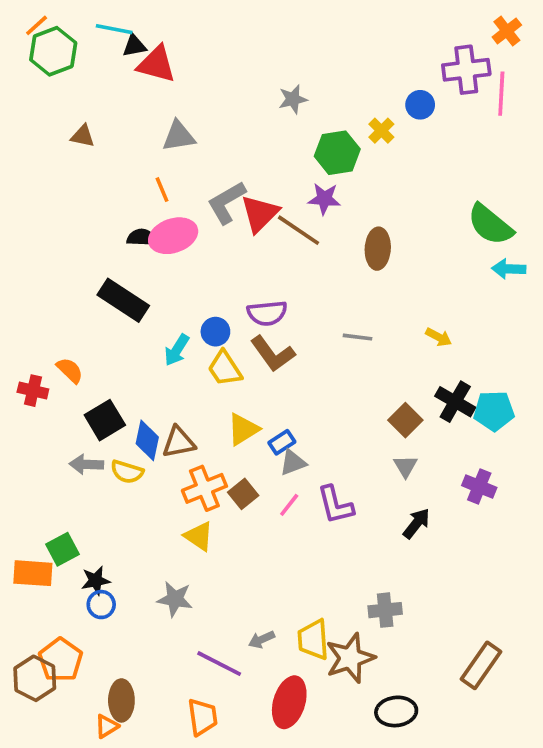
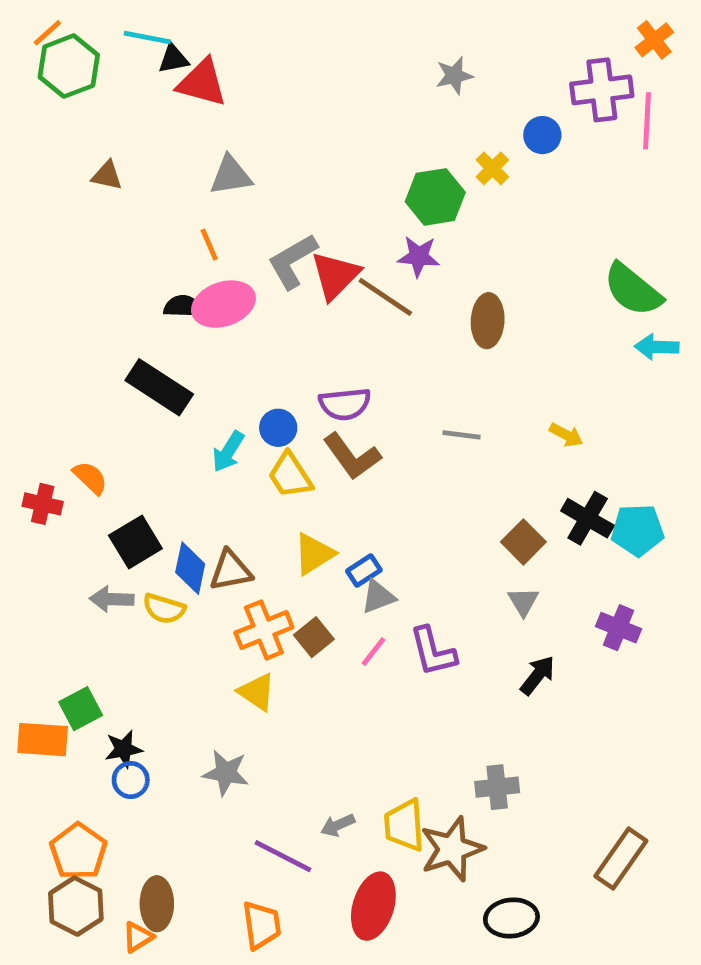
gray star: (293, 99) -> (454, 76), moved
brown hexagon: (35, 678) -> (76, 906), moved

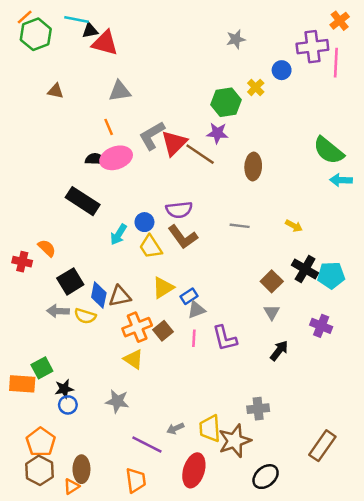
pink line: (373, 651) -> (194, 338), turned -35
black ellipse: (511, 918) -> (266, 477), turned -35

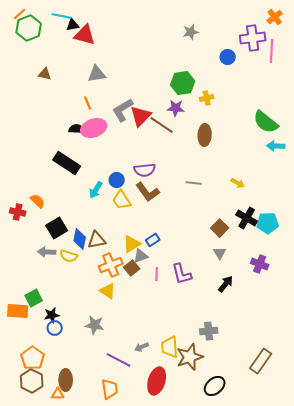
yellow cross: (256, 87) -> (207, 98), moved, turned 32
yellow triangle: (163, 288) -> (132, 244), moved
gray triangle: (196, 310) -> (141, 256), moved
orange triangle: (72, 486) -> (58, 394), turned 32

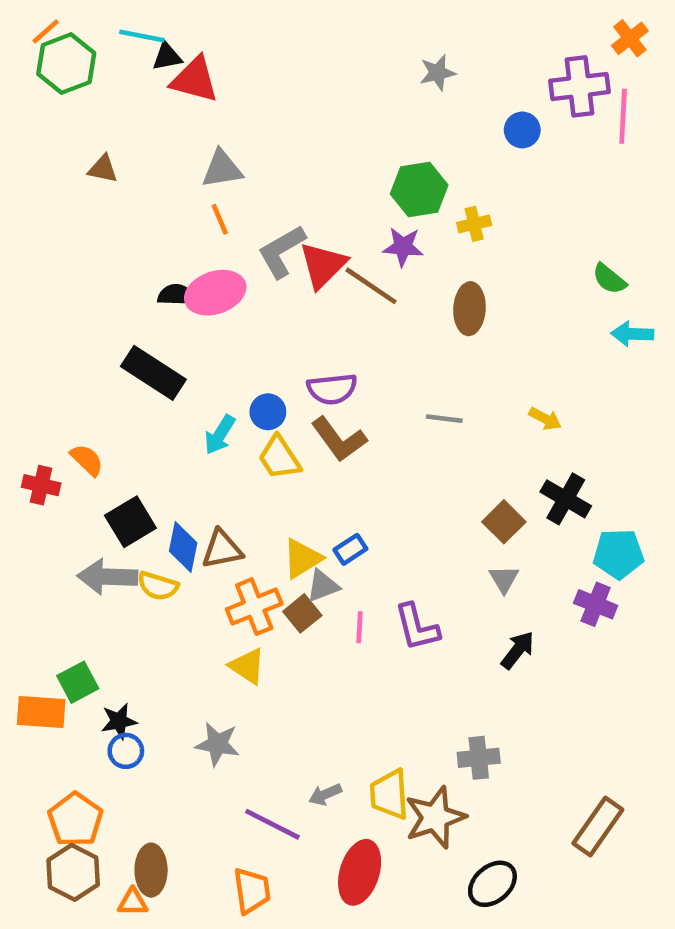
orange line: (88, 103) -> (220, 219), moved
green semicircle: (266, 122) -> (609, 279), size x0.6
cyan pentagon: (268, 223) -> (618, 554), moved
gray arrow: (47, 252) -> (107, 577), size x1.4

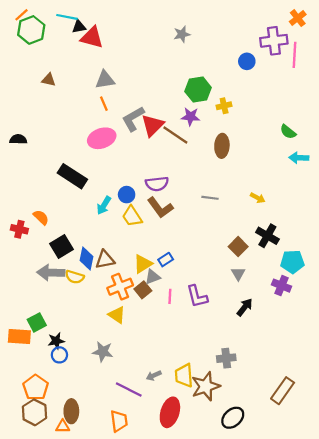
gray star: (437, 73) -> (182, 34), moved
black semicircle: (176, 295) -> (18, 139), moved

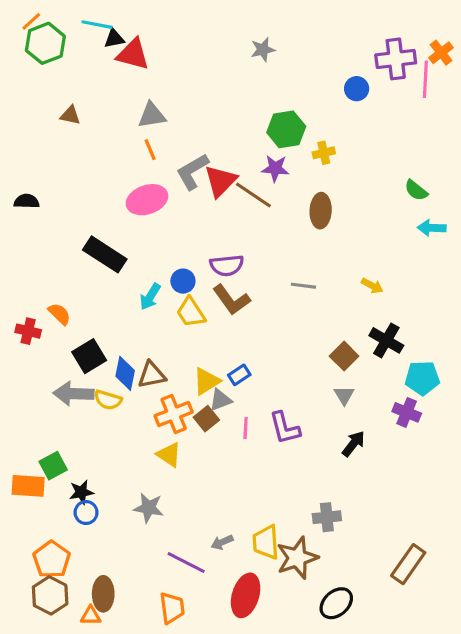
orange cross: (298, 18) -> (441, 53), moved

